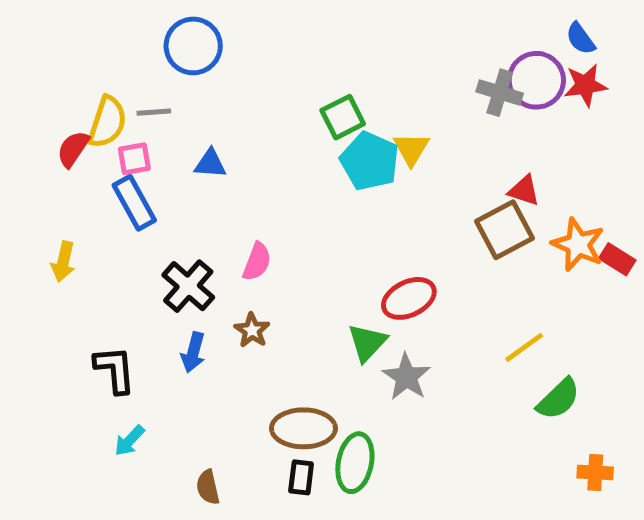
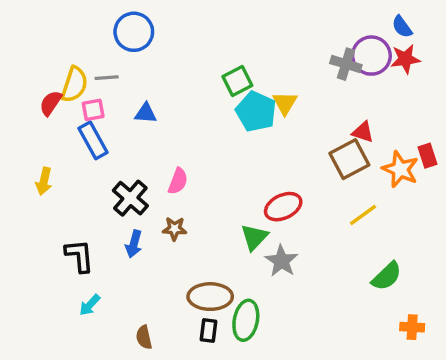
red rectangle: (617, 259) -> (427, 156), moved, turned 40
brown star: (252, 330) -> (175, 229), turned -30
yellow line: (524, 347) -> (363, 215), moved

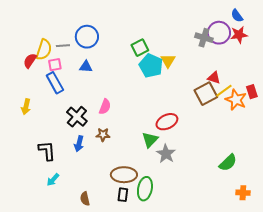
blue circle: (134, 32) -> (87, 37), moved
yellow line: (363, 215) -> (224, 91), moved

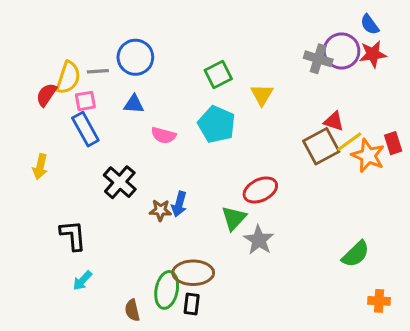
cyan pentagon: (151, 66) -> (217, 124), moved
pink semicircle: (105, 107) -> (164, 135), moved, turned 84
blue arrow: (79, 144) -> (179, 204), moved
green ellipse: (145, 189) -> (167, 290), moved

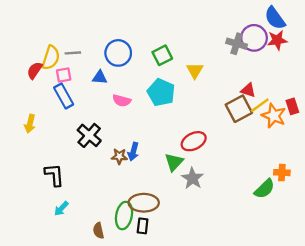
blue semicircle: (370, 24) -> (275, 18), size x1.5
blue circle: (135, 57) -> (118, 53), moved
orange cross: (379, 301) -> (282, 173), moved

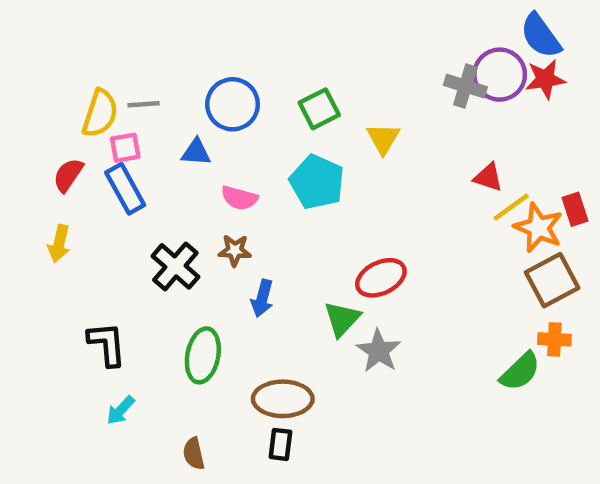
red semicircle: (35, 70) -> (68, 175), moved
brown square: (239, 109) -> (552, 280), moved
brown star: (119, 156) -> (235, 250), moved
green ellipse: (124, 216) -> (203, 355), moved

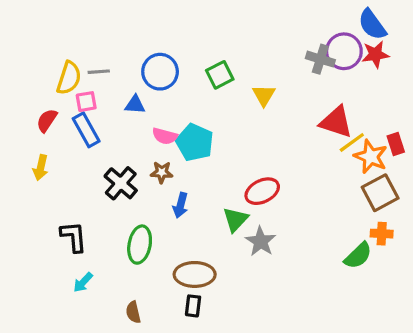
red triangle: (488, 177) -> (336, 122), size x1.6
cyan pentagon: (317, 182) -> (195, 142), moved

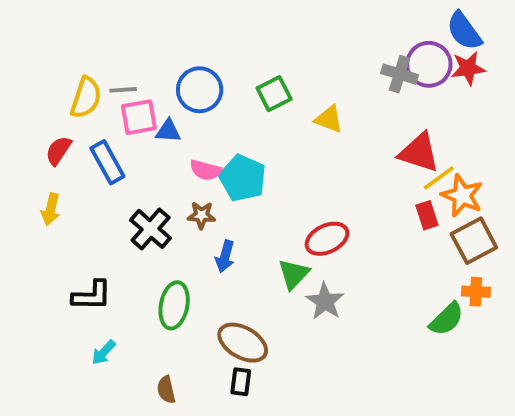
yellow triangle: (264, 95) -> (329, 119), turned -40
pink square: (86, 102) -> (139, 117), moved, size x1.4
red rectangle: (396, 144) -> (427, 215), moved
black L-shape: (74, 237) -> (92, 296), turned 96
brown ellipse: (195, 274) -> (243, 343), turned 30

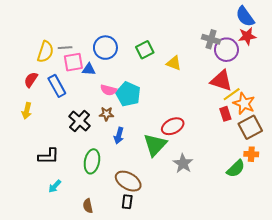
purple circle: (429, 64) -> (226, 50), moved
green triangle: (294, 274) -> (155, 145), size x1.4
gray star: (325, 301) -> (183, 163), moved

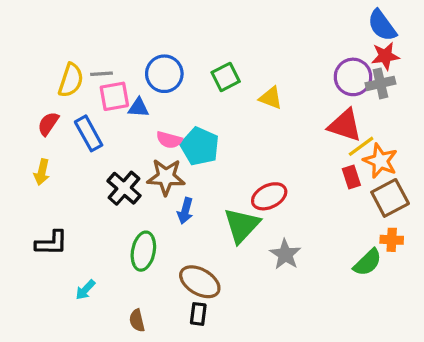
gray cross: (211, 39) -> (380, 83), moved, turned -30
brown star: (106, 114) -> (166, 177), size x1.6
black L-shape: (49, 156) -> (51, 243), moved

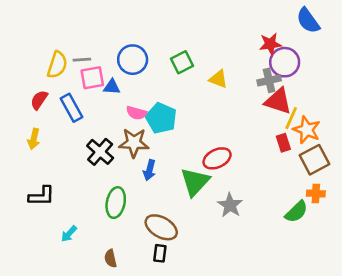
red star: (385, 56) -> (270, 44), moved
gray cross: (380, 83) -> (269, 80), moved
yellow line: (361, 146) -> (291, 118), turned -30

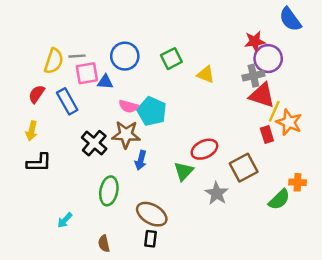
brown square: (315, 160) -> (244, 168), moved
green triangle: (195, 182) -> (184, 171), size x0.7
black L-shape: (42, 196) -> (39, 163), moved

